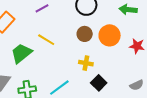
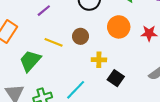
brown circle: (85, 34) -> (80, 36), moved

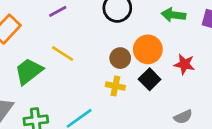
brown circle: (80, 36) -> (120, 58), moved
black square: (116, 78) -> (150, 79), moved

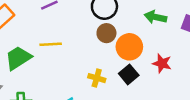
yellow line: (63, 54) -> (51, 44), turned -40
brown circle: (120, 58) -> (106, 33), moved

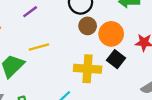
yellow cross: (97, 78) -> (88, 69), size x1.6

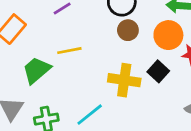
orange circle: (111, 34) -> (168, 35), moved

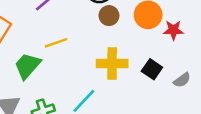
black square: (158, 71) -> (152, 69), moved

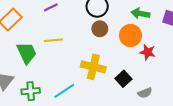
green trapezoid: (27, 66) -> (27, 53), turned 100

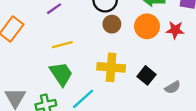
red star: (148, 52) -> (175, 30), moved
green trapezoid: (27, 53) -> (61, 74), moved

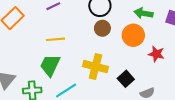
red star: (175, 30) -> (156, 54), moved
green trapezoid: (61, 74) -> (50, 65), turned -130

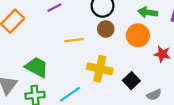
yellow line: (55, 39) -> (74, 40), moved
green trapezoid: (50, 65) -> (37, 67), moved, turned 95

